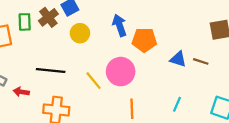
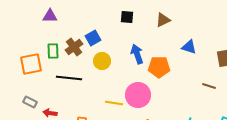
blue triangle: (178, 59) -> (189, 47), moved
black line: (51, 70) -> (69, 78), moved
yellow line: (94, 81) -> (114, 103), turned -42

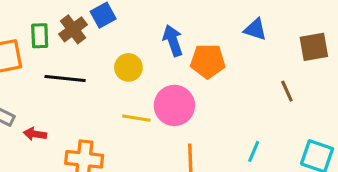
yellow circle: (102, 61) -> (128, 67), moved
brown line: (209, 86) -> (287, 91), turned 48

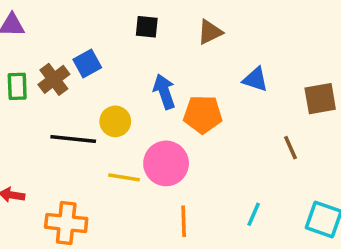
black line: (65, 79) -> (73, 139), moved

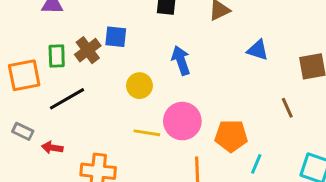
blue square: (87, 64) -> (116, 37), turned 35
orange pentagon: (203, 114) -> (231, 136), moved
black line: (73, 139) -> (67, 99), moved, turned -36

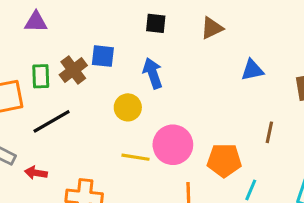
blue triangle: (258, 50) -> (252, 70), turned -30
blue arrow: (181, 60) -> (153, 73), moved
brown line: (287, 108) -> (269, 132), moved, turned 36

